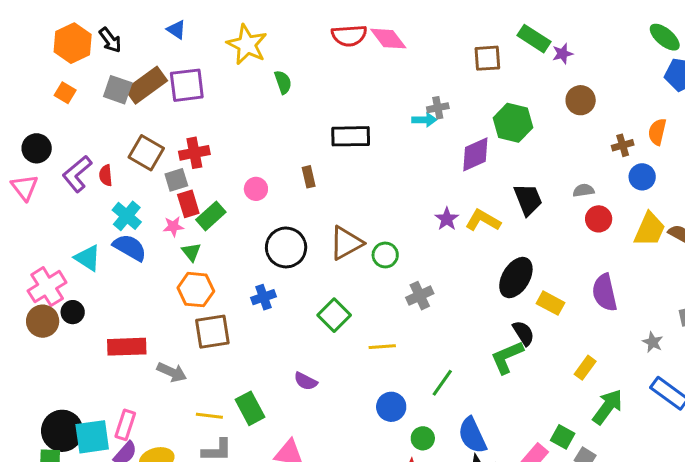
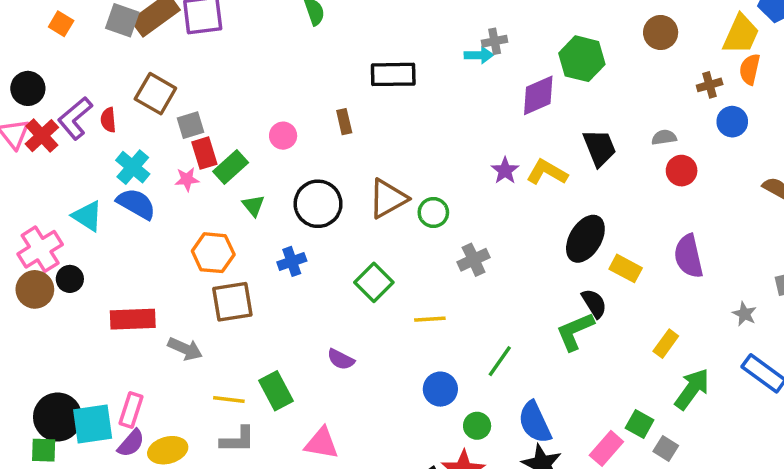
red cross: (194, 153) -> (42, 136), moved, turned -32
yellow trapezoid: (650, 229) -> (741, 34), moved
green triangle: (191, 252) -> (253, 206), moved

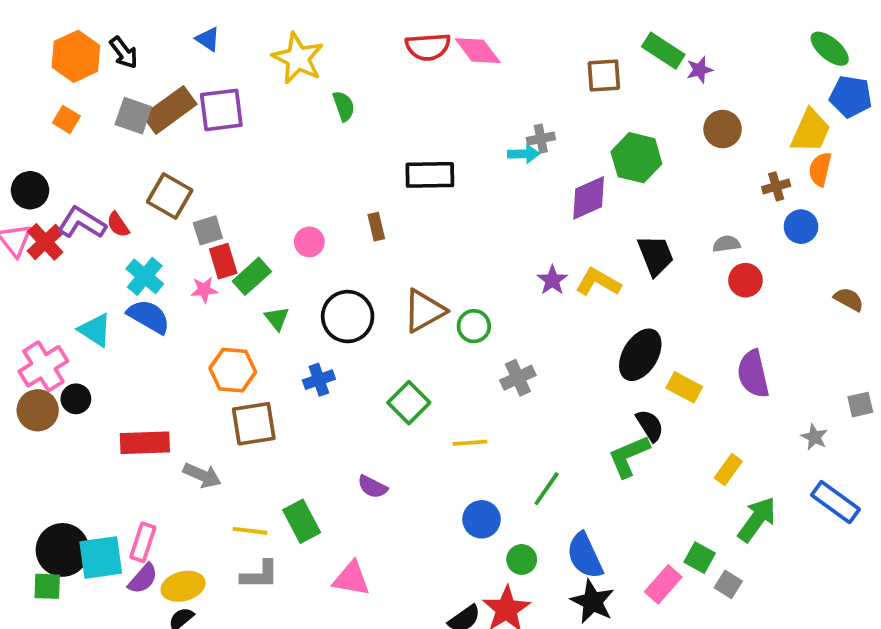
purple L-shape: (75, 118) -> (82, 223), turned 72
red semicircle: (108, 120) -> (118, 225), turned -30

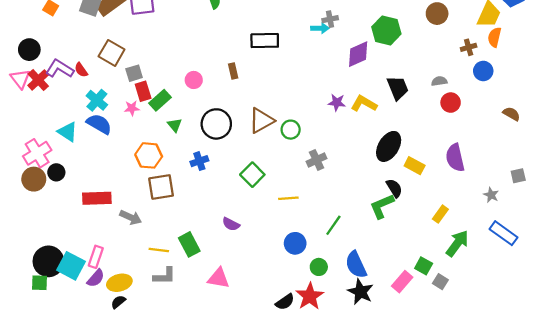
purple star: (552, 280) -> (337, 103), turned -30
cyan square: (101, 558) -> (71, 266), turned 36

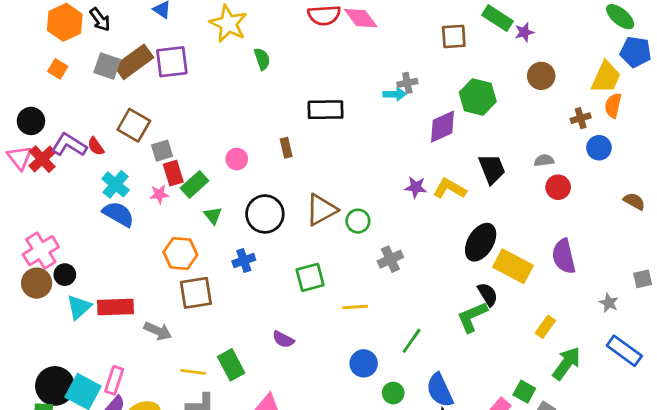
cyan triangle: (68, 132) -> (79, 307), moved, turned 45
yellow rectangle: (415, 166) -> (513, 266), size x1.5
green square: (252, 175) -> (310, 277), turned 30

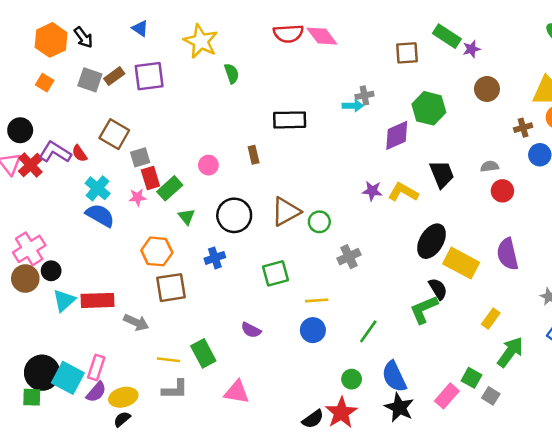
brown rectangle: (134, 62) -> (114, 76), size x0.6
blue circle: (364, 363) -> (313, 330), moved

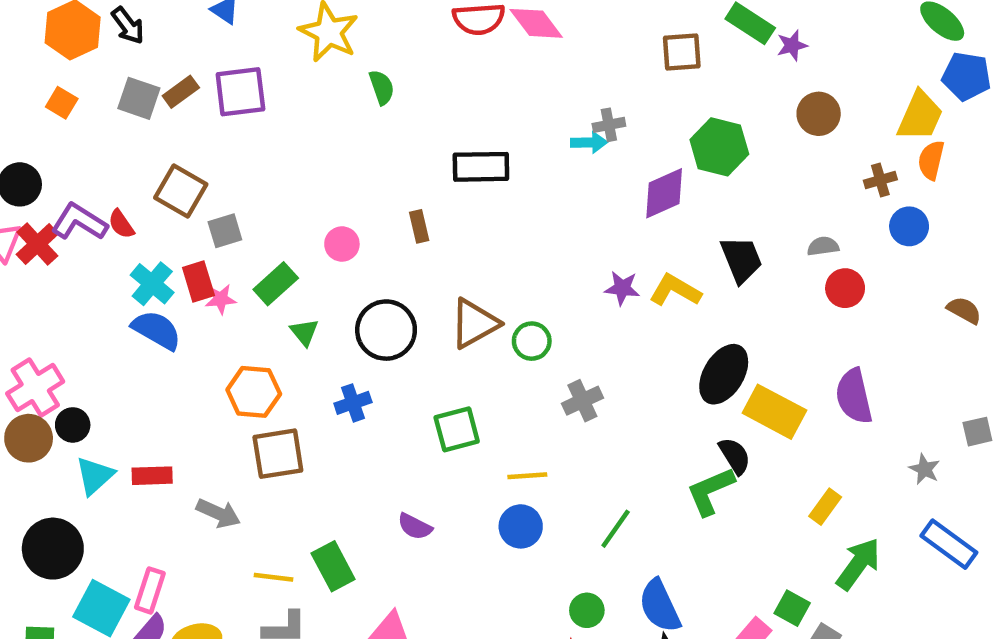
red rectangle: (150, 178) -> (198, 282), moved
red rectangle: (98, 300) -> (152, 476), size x0.7
black circle: (42, 373) -> (53, 549), moved

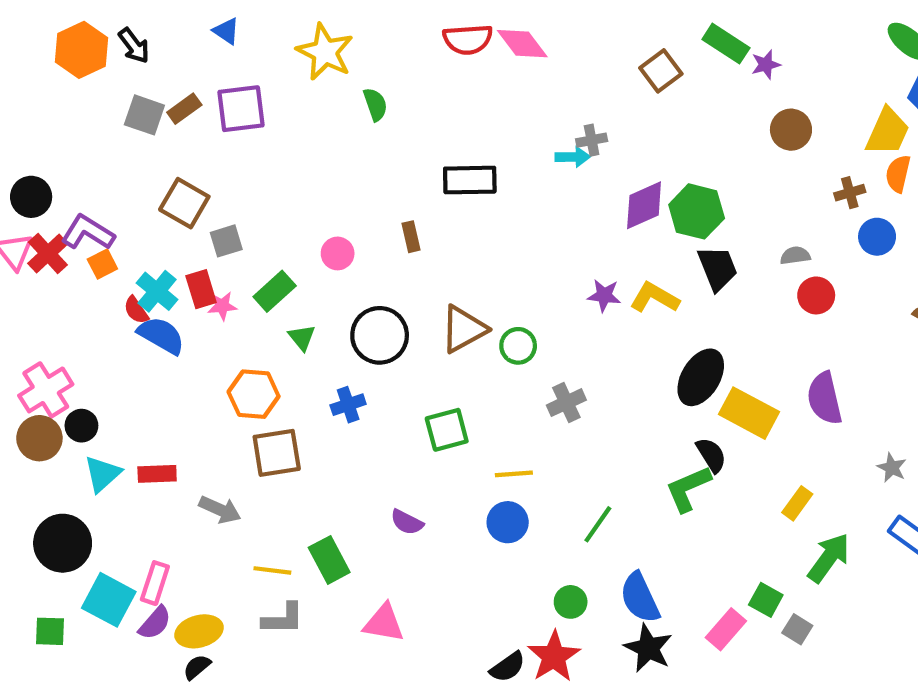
brown square: (682, 52) -> (661, 71), turned -33
orange square: (62, 103) -> (102, 264), moved, turned 32
green hexagon: (719, 147) -> (697, 211), moved
red semicircle: (121, 224) -> (136, 310), moved

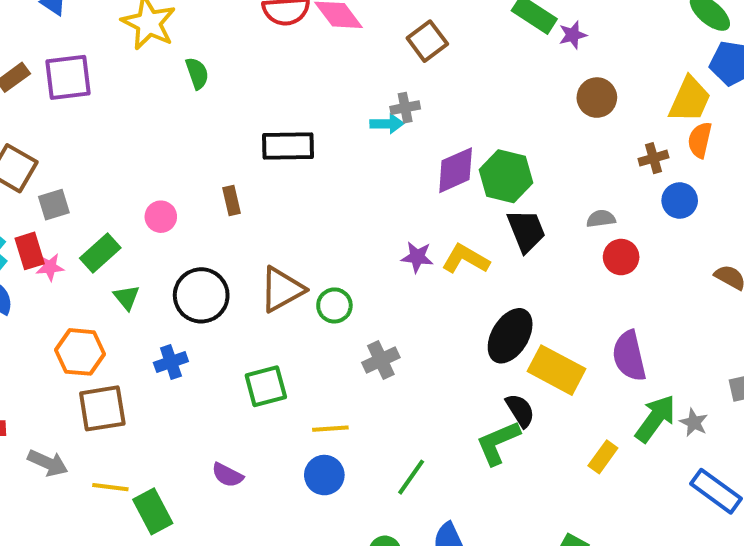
brown square: (661, 71) -> (427, 41), moved
green arrow: (829, 558) -> (655, 419), moved
yellow line: (272, 570) -> (110, 487), moved

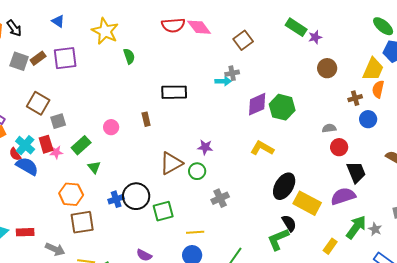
black trapezoid: (526, 231) -> (356, 172), moved
purple star: (417, 257) -> (205, 147), moved
black circle: (201, 295) -> (136, 196), moved
purple semicircle: (629, 356) -> (343, 196), turned 85

